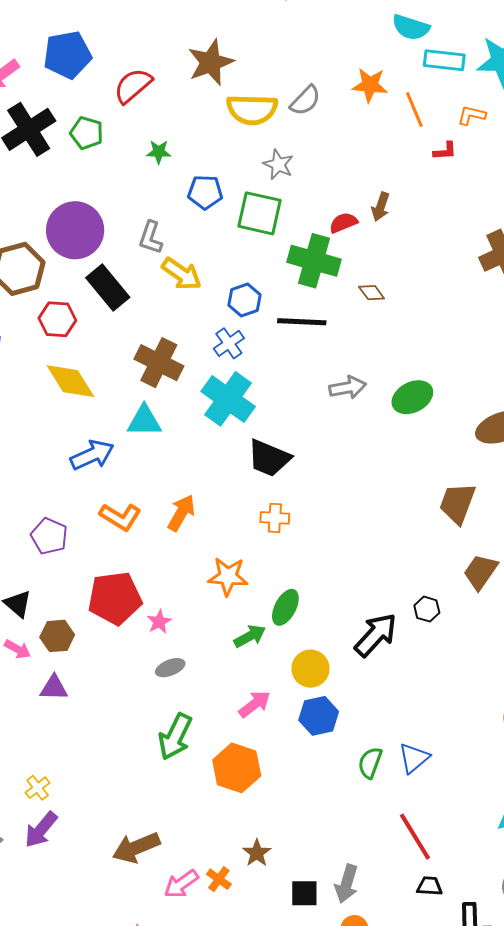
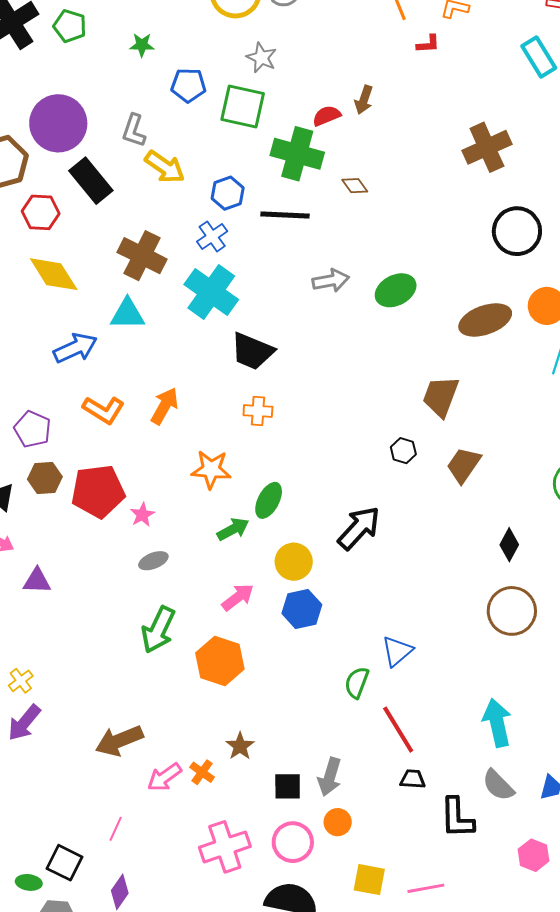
black hexagon: (427, 609) -> (403, 451), moved
brown hexagon: (57, 636) -> (45, 478), moved
green semicircle: (370, 763) -> (357, 683), moved

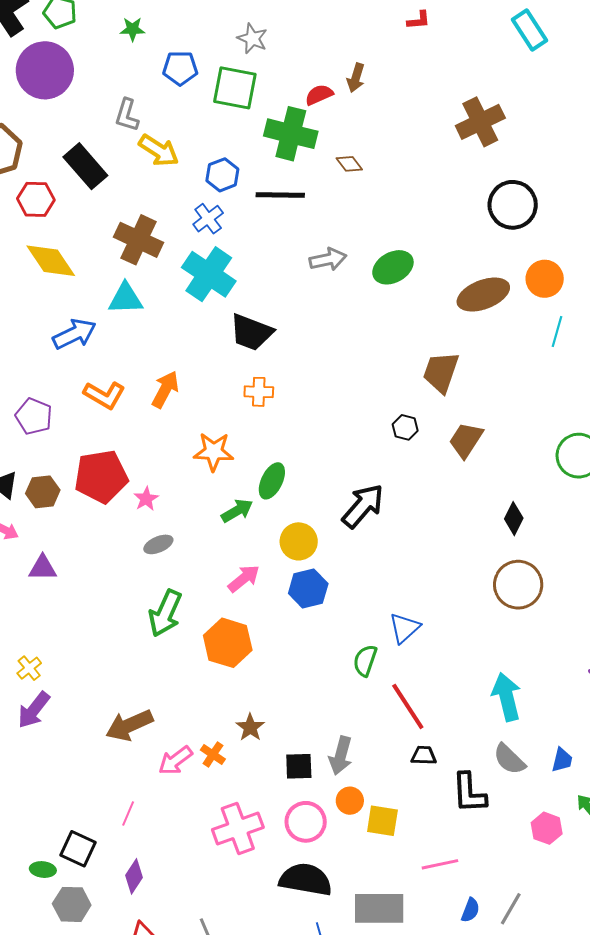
purple circle: (58, 123) -> (45, 70), moved
brown hexagon: (45, 478) -> (43, 492), moved
yellow square: (369, 880) -> (382, 821), moved

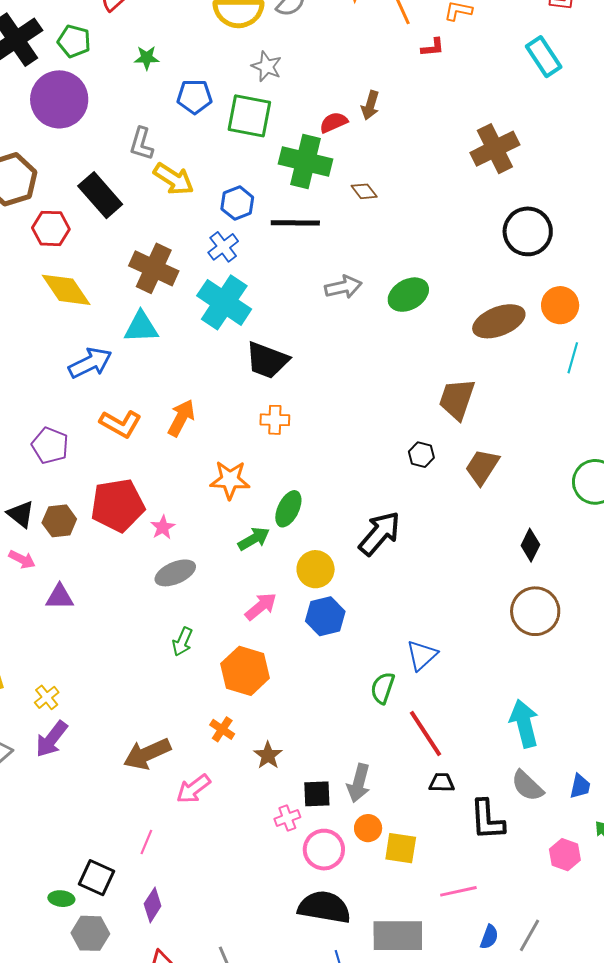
gray ellipse: (158, 544) -> (175, 573), size x1.4
green arrow: (165, 613) -> (182, 642), size x0.6
orange cross: (213, 754) -> (222, 729), moved
pink cross: (238, 828) -> (287, 818), moved, size x0.5

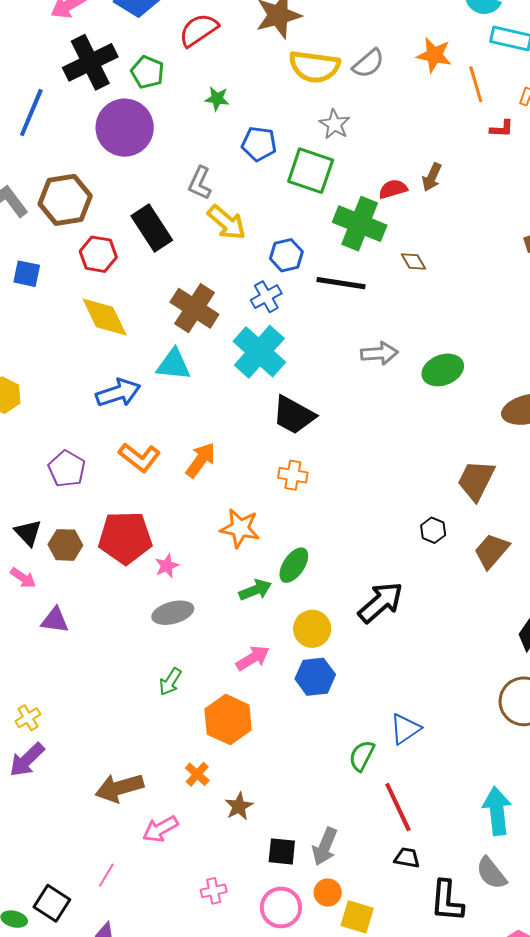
pink cross: (287, 818) -> (214, 891), moved

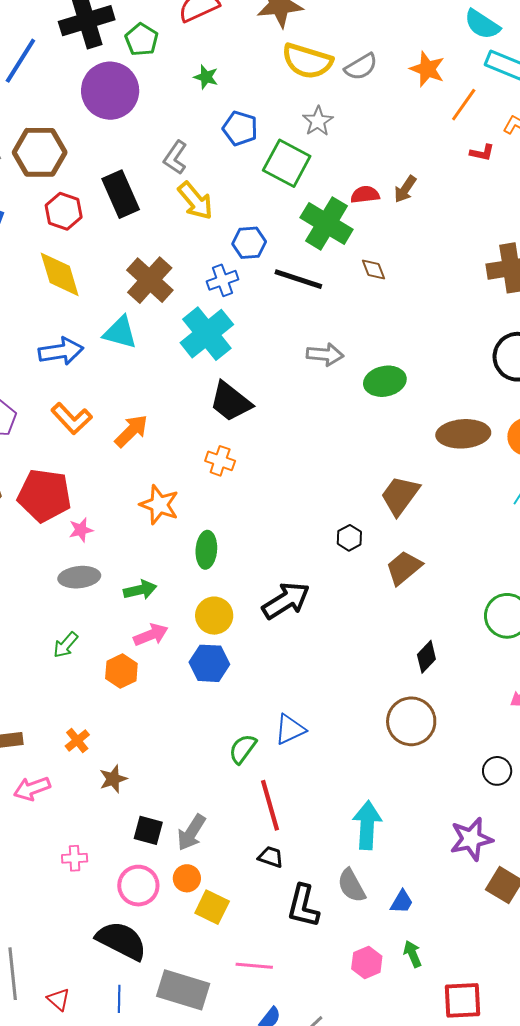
orange line: (476, 84) -> (464, 105), turned 42
green ellipse: (294, 565) -> (206, 550), turned -39
green arrow: (255, 590) -> (140, 590), moved
orange hexagon: (228, 720) -> (121, 671), moved, size x0.7

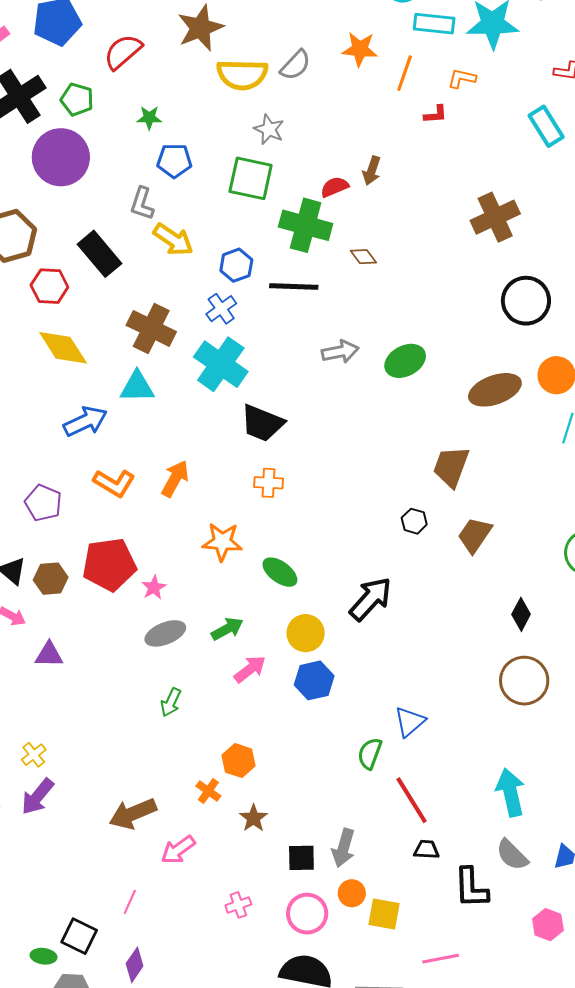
blue pentagon: (240, 128) -> (174, 161), moved
green ellipse: (206, 550) -> (280, 572), turned -42
orange hexagon: (121, 671) -> (238, 761), moved

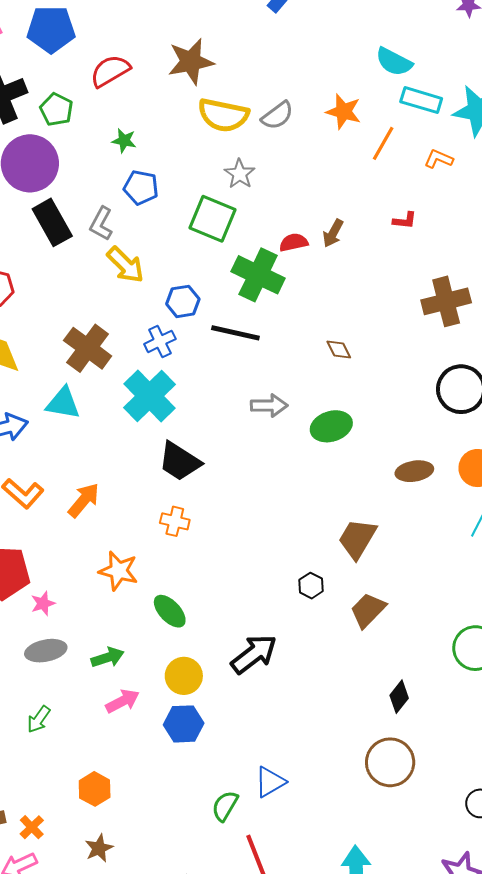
red L-shape: (436, 114) -> (405, 220), moved
black rectangle: (99, 254) -> (52, 222), moved
brown diamond: (363, 257) -> (339, 350), moved
brown ellipse: (495, 390) -> (414, 471), size x0.7
orange cross: (208, 791) -> (32, 827), moved

